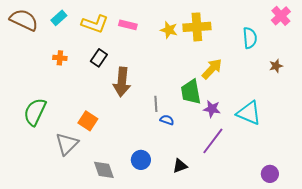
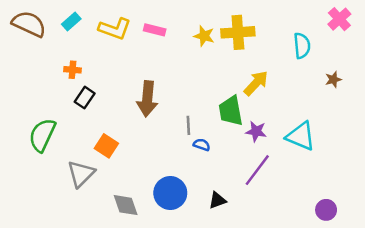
black rectangle: (99, 58) -> (85, 98), moved
blue circle: (141, 160) -> (170, 193), size x1.4

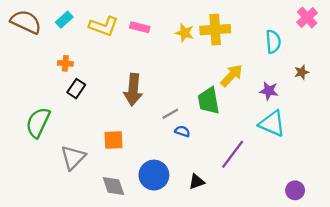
gray line: (188, 125) -> (170, 114), turned 63
purple star: (256, 131) -> (269, 91), moved
orange square: (106, 146) -> (113, 140), moved, turned -35

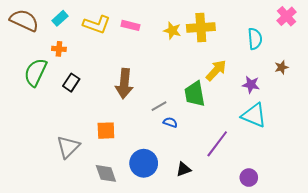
orange cross: (65, 63) -> (59, 49), moved
green semicircle: (38, 123) -> (35, 72), moved
purple circle: (295, 190) -> (249, 178), moved

